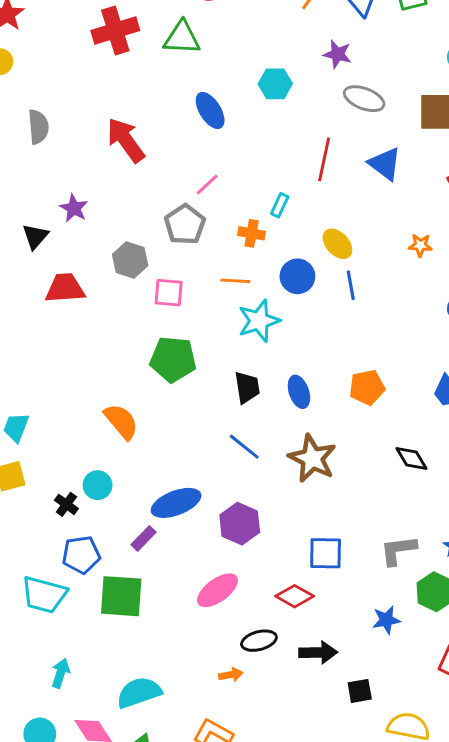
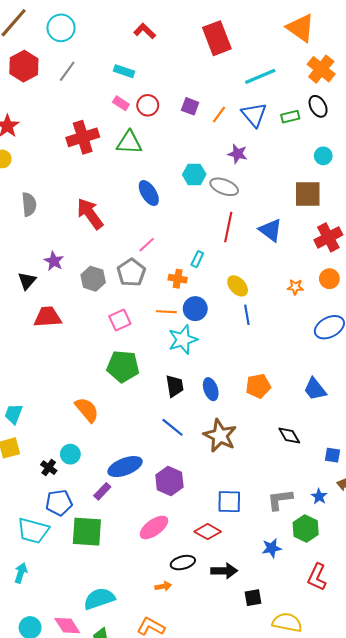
gray ellipse: (364, 99) -> (224, 187), moved
gray hexagon: (130, 260) -> (93, 279), moved
blue circle: (297, 276) -> (195, 309), moved
pink square: (169, 293) -> (120, 320), turned -30
cyan arrow: (61, 673) -> (21, 573), moved

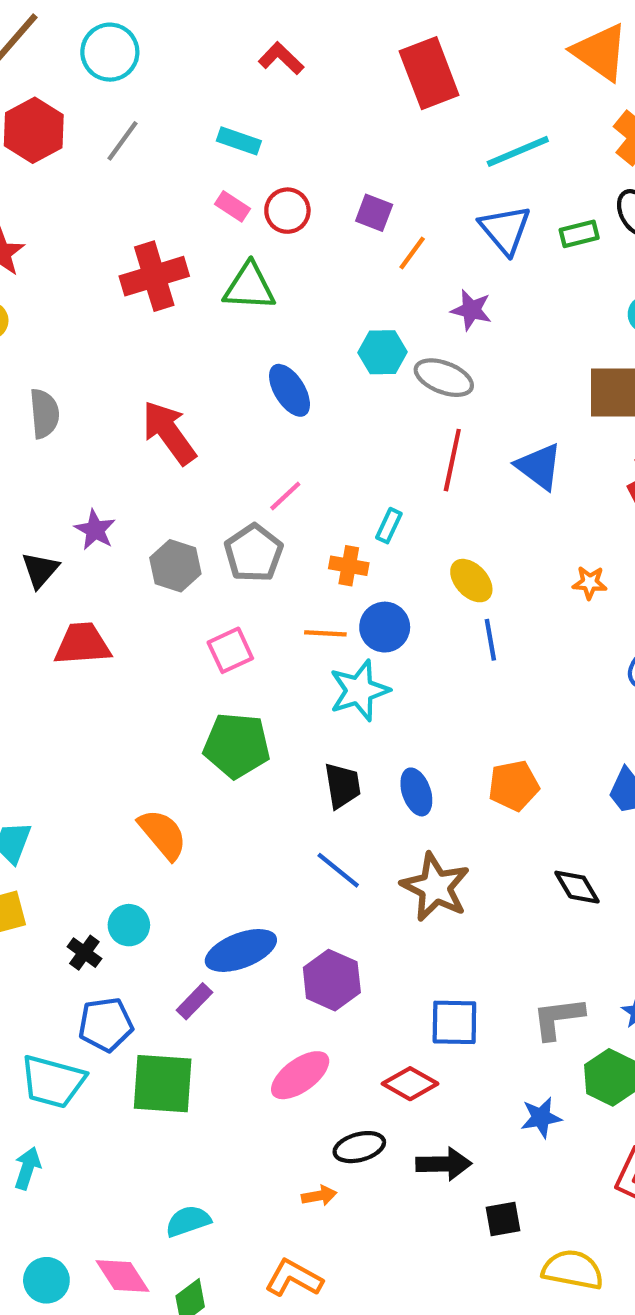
orange line: (219, 115) -> (412, 253), moved
cyan semicircle: (99, 599) -> (188, 1221), size x0.7

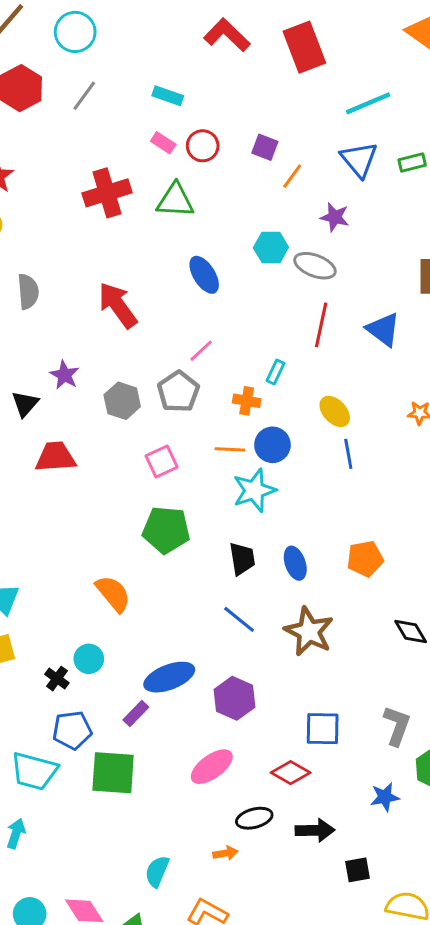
red L-shape: (281, 58) -> (227, 35), moved, size x1.4
gray L-shape: (558, 1018) -> (397, 726), turned 117
cyan semicircle: (188, 1221) -> (157, 871), moved, turned -48

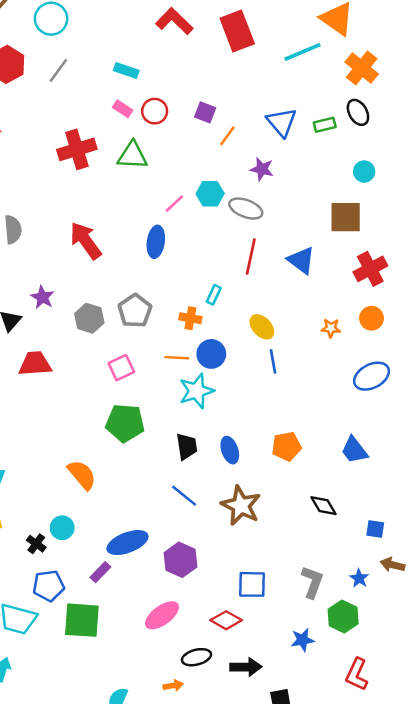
cyan line: (368, 103) -> (303, 52), moved
blue ellipse: (204, 275) -> (156, 242), moved, turned 40
pink line: (201, 351) -> (174, 204), moved

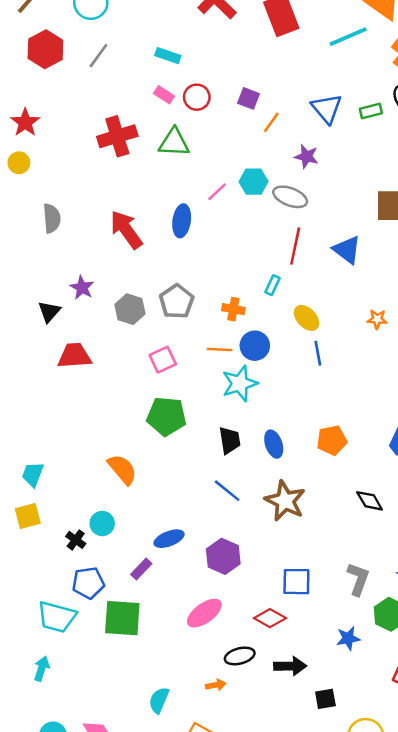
blue ellipse: (156, 242) -> (182, 221), moved
cyan rectangle: (214, 295) -> (272, 285), moved
blue ellipse: (127, 543) -> (169, 539), size x0.7

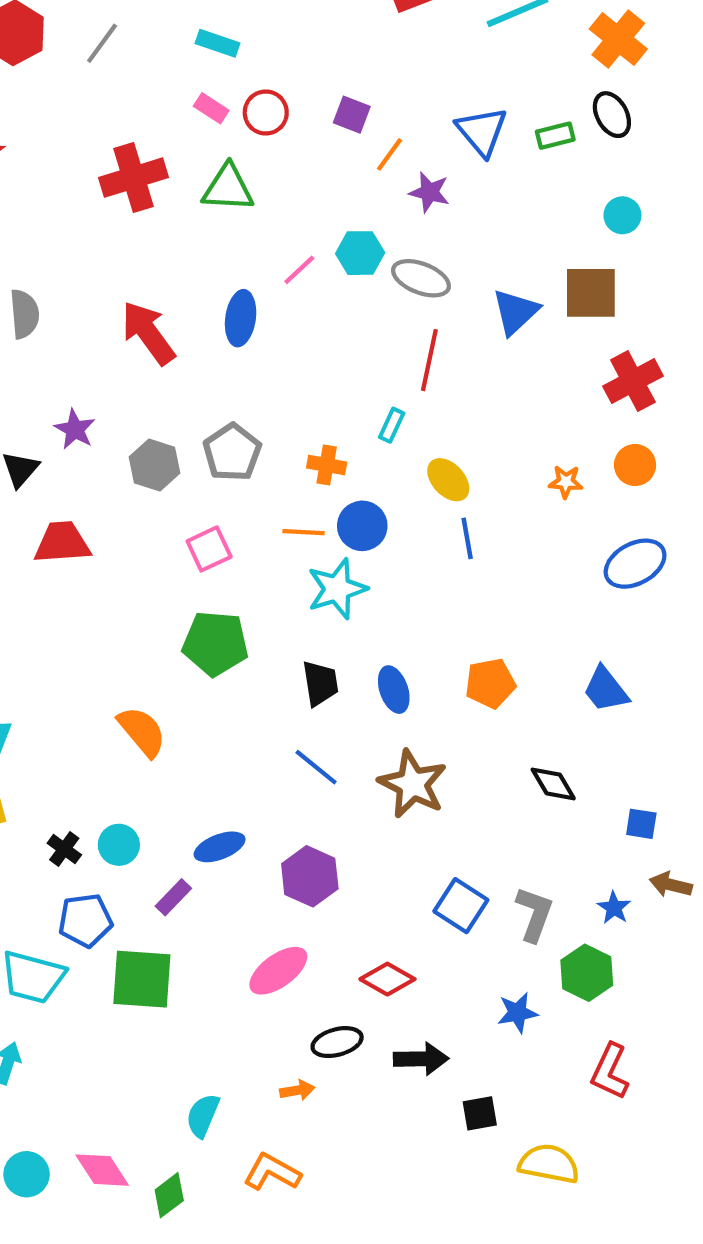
purple star: (307, 156) -> (429, 192), moved
blue triangle: (347, 250) -> (515, 312), moved, turned 40
cyan circle: (102, 524) -> (119, 845), moved
blue square: (296, 582) -> (461, 906), moved, turned 32

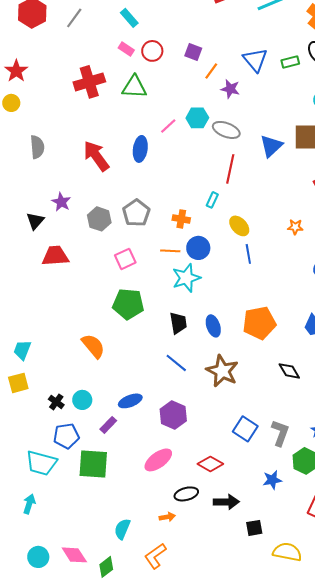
cyan rectangle: (217, 43) -> (129, 18), turned 30
orange pentagon: (490, 683) -> (259, 323), size x1.4
orange L-shape: (272, 1172) -> (155, 556), turned -64

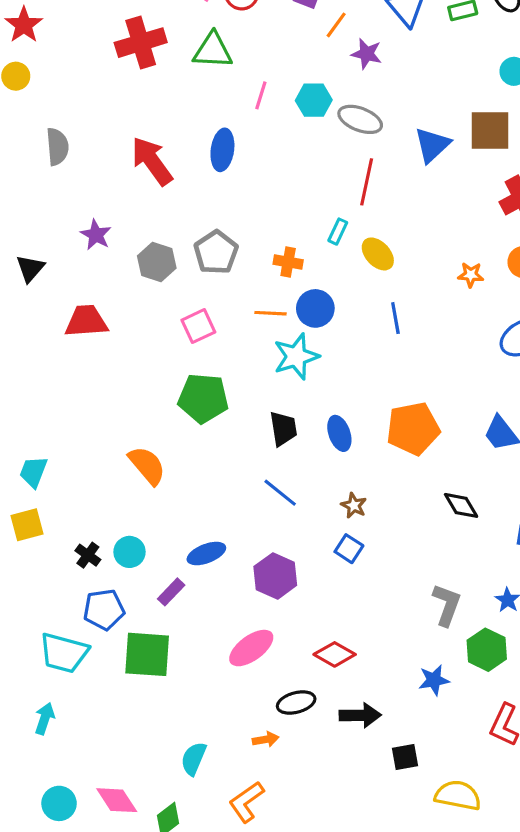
pink line: (168, 126) -> (261, 95), moved, turned -30
black triangle: (35, 221) -> (30, 268), moved
yellow ellipse: (239, 226) -> (378, 254), moved
brown star: (222, 371) -> (354, 505), size x0.5
blue square: (245, 429) -> (349, 549), moved, size x0.7

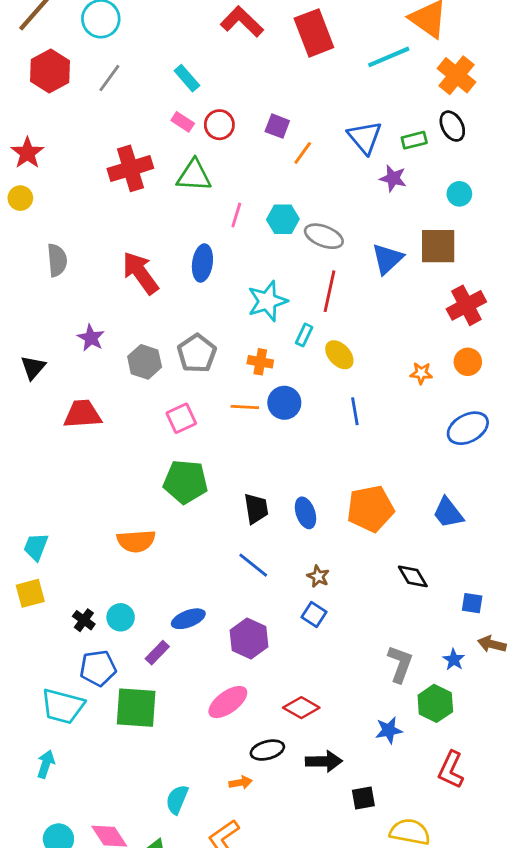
purple star: (367, 54) -> (393, 178), moved
cyan star: (296, 356) -> (267, 301), moved
orange semicircle: (147, 465) -> (136, 541), turned 126

